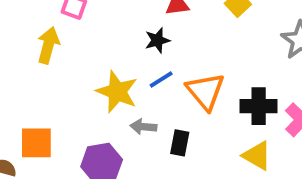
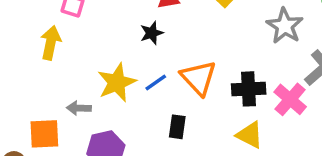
blue line: (161, 80) -> (156, 83), moved
yellow star: (117, 92) -> (117, 83), turned 30
gray arrow: (143, 127) -> (79, 108), moved

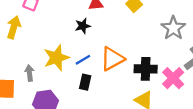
orange triangle: (199, 78) -> (112, 59), turned 40
gray arrow: (79, 108) -> (29, 73), turned 77
black rectangle: (177, 127) -> (85, 82), moved

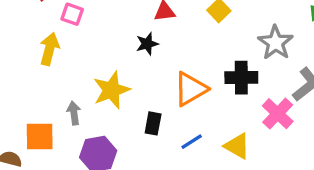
blue line: (83, 60) -> (192, 142), moved
black cross: (146, 69) -> (241, 78), moved

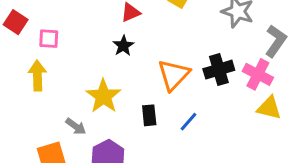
black cross: (241, 78) -> (219, 70), moved
gray arrow: (74, 113) -> (76, 126), turned 150
yellow triangle: (237, 146) -> (269, 108), moved

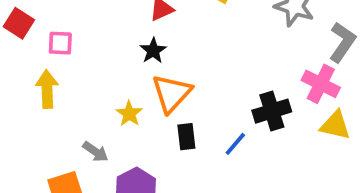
black cross: (219, 70) -> (272, 111), moved
orange triangle: (174, 75) -> (172, 93), moved
yellow star: (103, 96) -> (129, 114), size x0.6

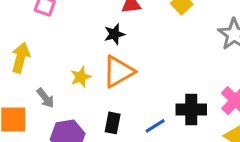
yellow arrow: (47, 89) -> (21, 58), moved
black rectangle: (186, 137) -> (113, 123), moved

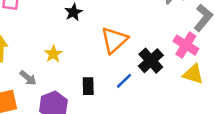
orange triangle: (118, 72) -> (114, 40), moved
black cross: (191, 110) -> (151, 61), turned -30

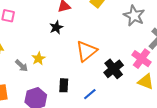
gray arrow: (28, 78) -> (22, 66), moved
blue line: (124, 81) -> (90, 94), moved

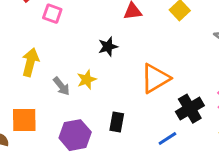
black star: (56, 27) -> (108, 47), moved
blue line: (90, 94) -> (167, 138), moved

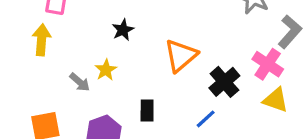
yellow arrow: (30, 62) -> (42, 40), moved

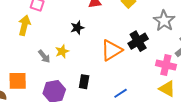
pink cross: (268, 64) -> (166, 65), turned -30
black cross: (224, 82) -> (138, 41), moved

